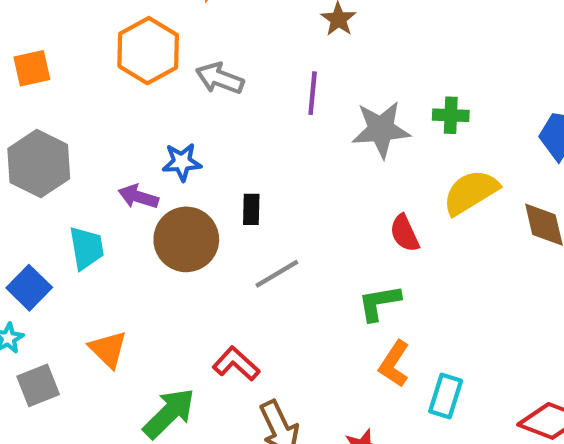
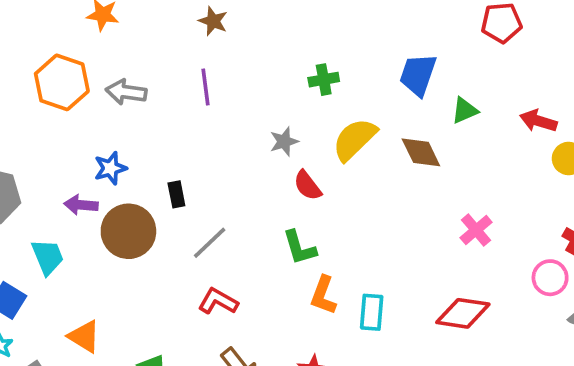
gray star: (381, 129) -> (284, 142), moved, size x0.6
green L-shape: (379, 303) -> (299, 248), turned -84
red L-shape: (236, 364) -> (218, 301), moved

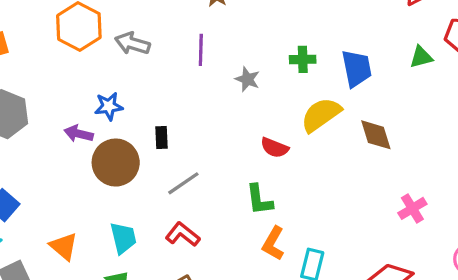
blue trapezoid: (418, 75) -> (357, 68), moved, turned 141
green triangle: (465, 110) -> (421, 57), moved
gray star: (284, 142) -> (247, 79), moved, turned 30
red semicircle: (307, 185) -> (275, 148), turned -40
cyan trapezoid: (48, 257) -> (123, 238), moved

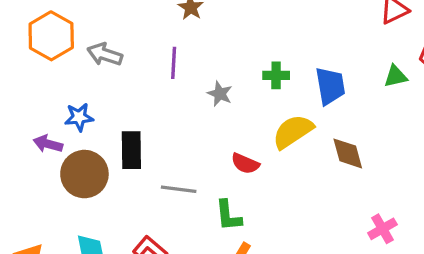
black rectangle: (162, 138) -> (131, 150), size x1.6
gray line: (183, 183) -> (179, 189), moved, turned 40

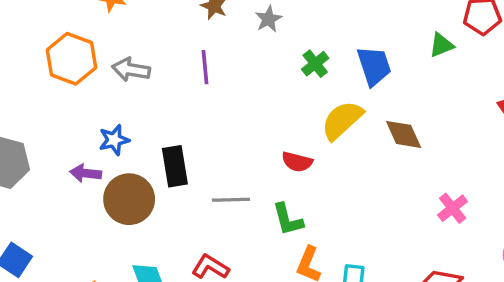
green cross: (276, 75) -> (315, 64), turned -30
gray star: (220, 94) -> (269, 19), moved, turned 30

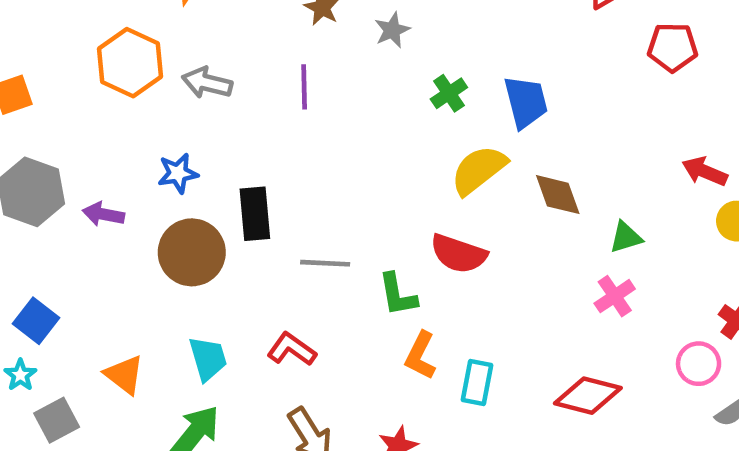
green triangle: (441, 45) -> (626, 237), moved
red semicircle: (297, 162) -> (459, 254), moved, size x1.4
purple arrow: (86, 173) -> (103, 214), moved

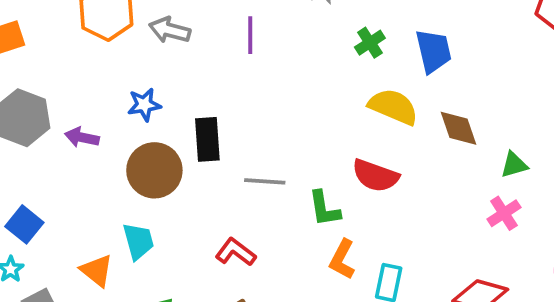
yellow semicircle: (479, 170) -> (393, 107), turned 60
cyan trapezoid: (208, 359) -> (138, 241), moved

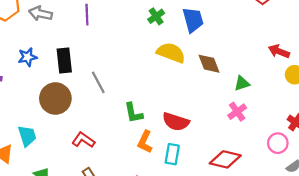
black rectangle: (207, 139) -> (64, 61), moved
brown circle: (154, 170) -> (55, 99), moved
red semicircle: (375, 176) -> (176, 122), moved
gray line: (265, 181) -> (98, 82), moved, turned 60

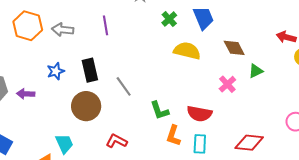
brown diamond: (209, 64) -> (234, 48), moved
pink cross: (237, 112) -> (227, 84), moved

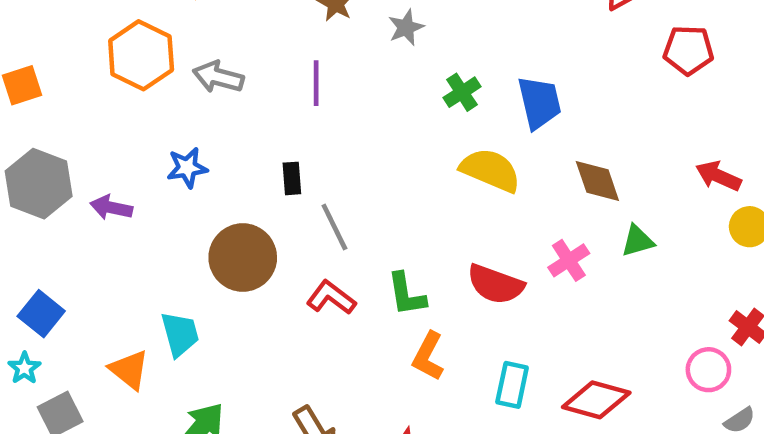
black rectangle: (90, 70) -> (292, 178), moved, size x0.6
red semicircle: (199, 114) -> (495, 284), moved
red L-shape: (117, 141) -> (331, 298), moved
cyan rectangle: (200, 144) -> (512, 385), moved

